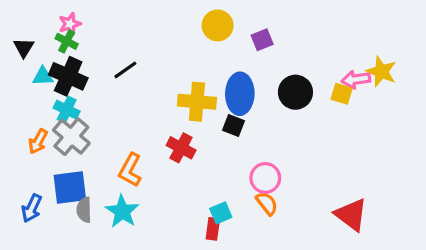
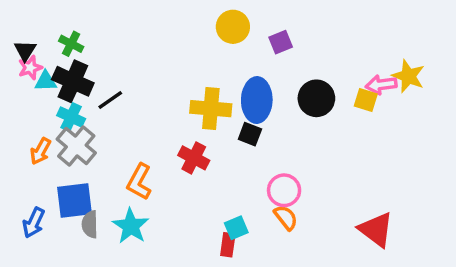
pink star: (70, 24) -> (30, 68), moved
black line: (125, 70) -> (110, 100), moved

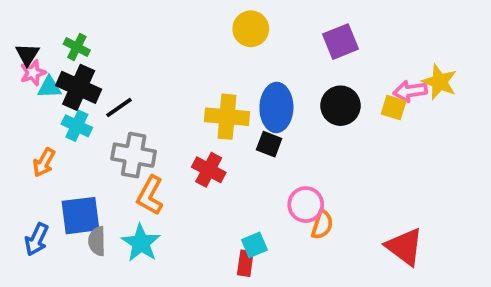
purple square: (281, 42) -> (341, 42), moved, size x1.4
gray cross: (76, 146) -> (134, 155), moved, turned -30
orange semicircle: (286, 218) -> (322, 225), moved, turned 56

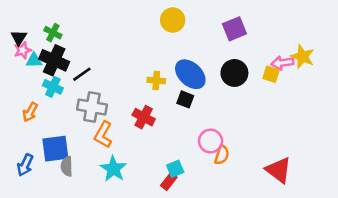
blue ellipse: (276, 108) -> (190, 74), turned -48
yellow cross: (227, 117) -> (156, 81), size x0.6
cyan star: (141, 243) -> (113, 169), moved
red rectangle: (245, 263) -> (169, 181), turned 30

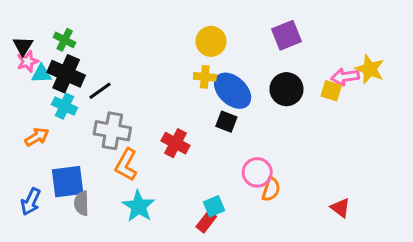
yellow circle: (173, 20) -> (211, 41), moved
yellow cross: (156, 81) -> (205, 77), moved
orange arrow: (30, 112) -> (37, 137), turned -150
red triangle: (279, 170) -> (340, 208), size x0.6

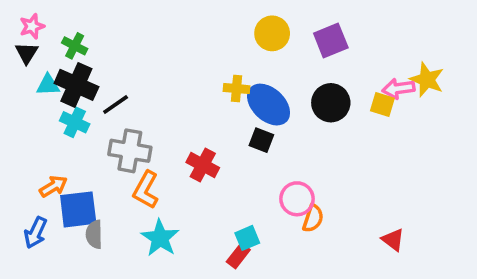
yellow circle: (211, 41) -> (272, 33), moved
pink star: (28, 61) -> (32, 26), moved
orange arrow: (37, 137) -> (53, 186), moved

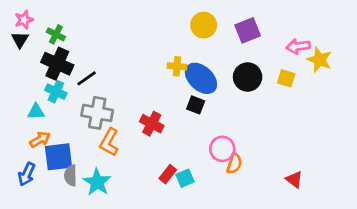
cyan triangle: (48, 85) -> (36, 112), moved
pink arrow: (398, 89) -> (298, 46), moved
cyan star: (160, 238) -> (97, 182), moved
red rectangle: (238, 256) -> (168, 174), moved

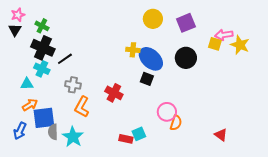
yellow square: (286, 78) -> (215, 44), moved
gray cross: (97, 113) -> (73, 85), size x0.7
red rectangle: (168, 174) -> (126, 139), moved, turned 64

